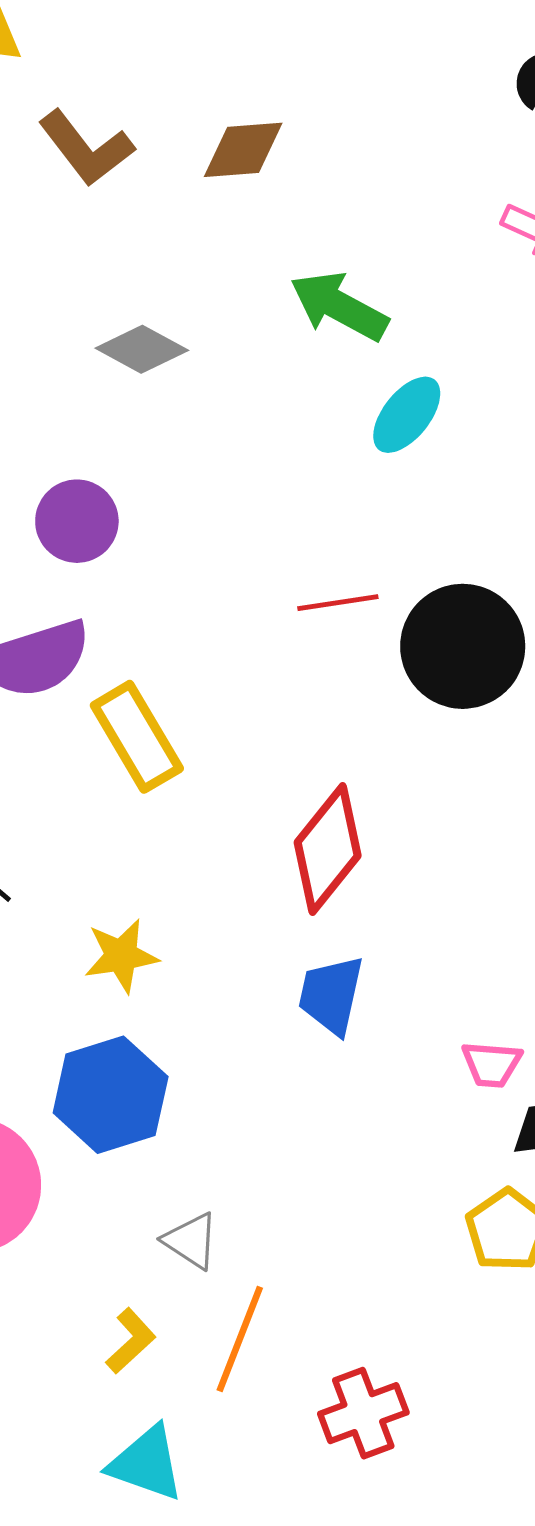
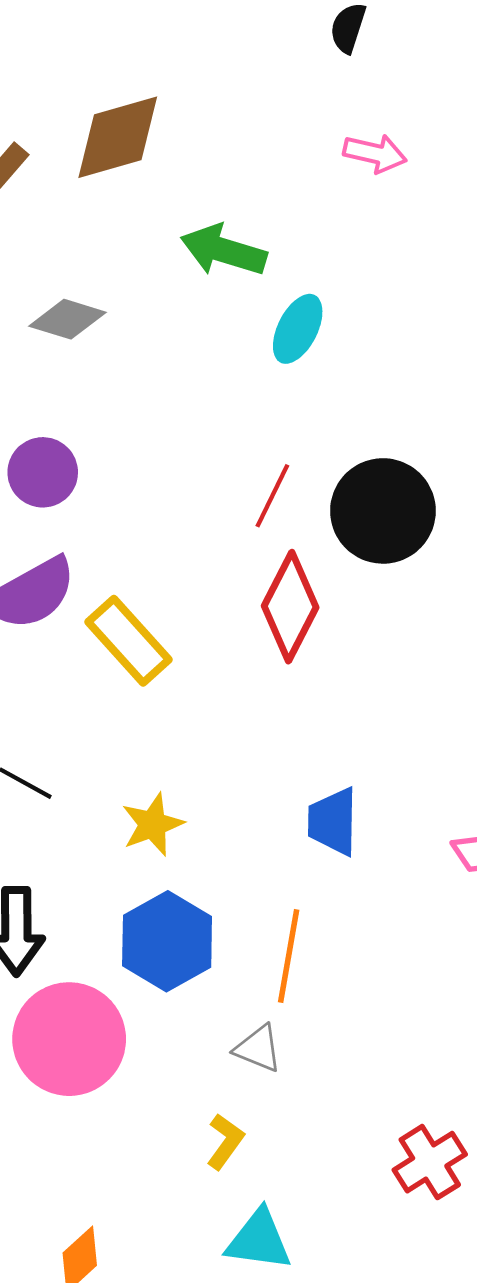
brown diamond: (243, 150) -> (118, 137), size x1.4
red line: (338, 603) -> (272, 496), turned -44
red diamond: (328, 849) -> (290, 607), moved
orange line: (240, 1339) -> (289, 956), moved

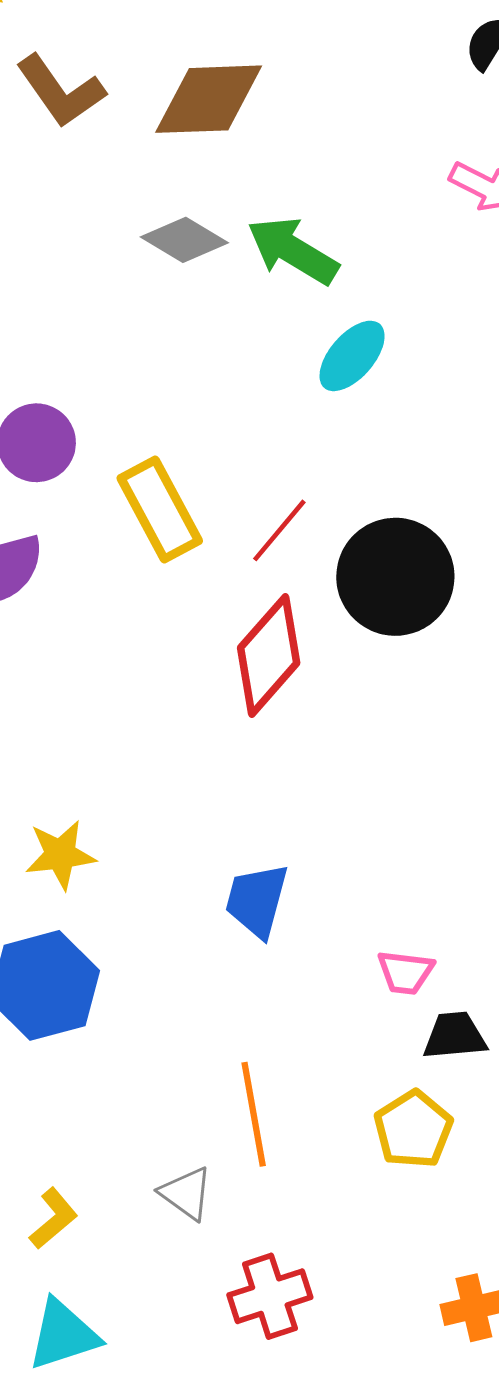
gray diamond: (67, 319) -> (184, 240), moved
yellow rectangle: (129, 641) -> (160, 510), moved
orange line: (289, 956) -> (254, 1114), moved, turned -34
gray triangle: (258, 1048) -> (186, 1193), moved
cyan triangle: (259, 1240) -> (63, 1335), turned -40

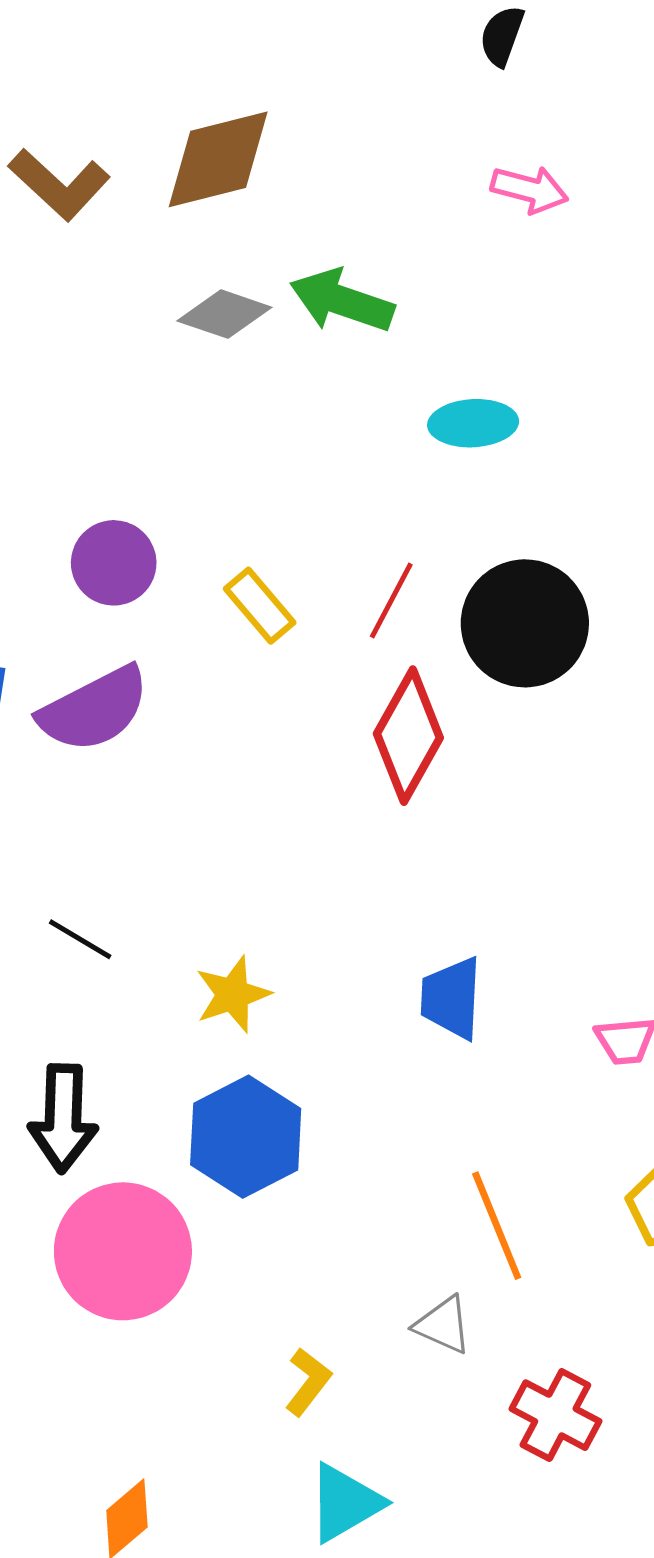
cyan ellipse: (352, 356) -> (473, 423), moved, turned 58
yellow rectangle: (160, 510) -> (260, 606), size x0.7
red cross: (270, 1296) -> (555, 1415), turned -32

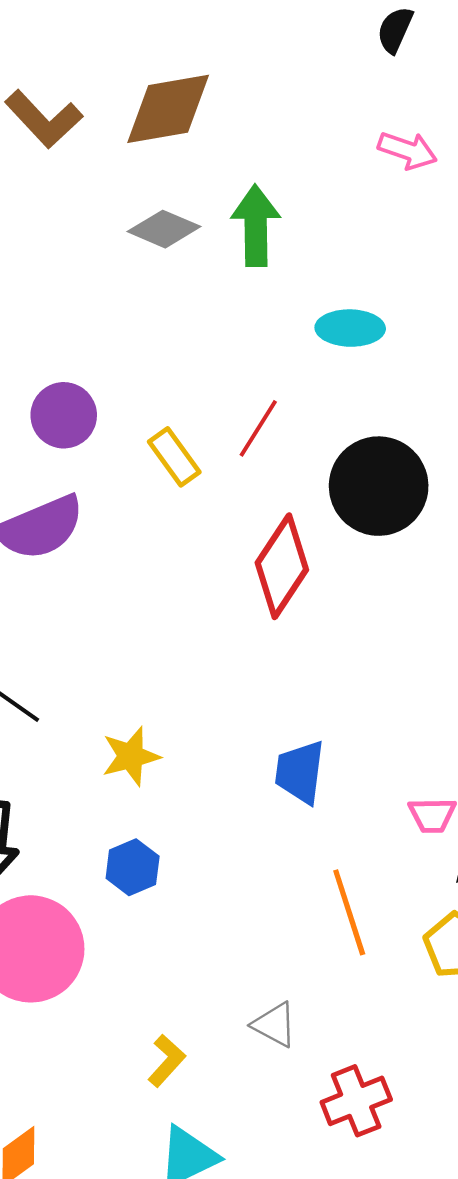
green arrow: (342, 301) -> (256, 226), turned 66
red line: (391, 601) -> (258, 428), moved
blue hexagon: (246, 1137) -> (133, 867), size x0.6
orange line: (497, 1226) -> (349, 912), moved
red cross: (555, 1415) -> (356, 1101), turned 36

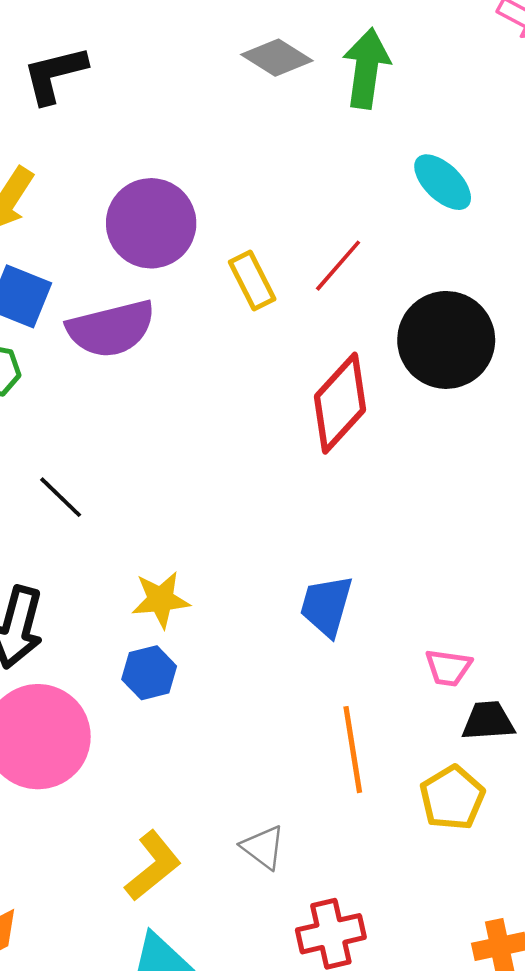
cyan ellipse: (350, 328) -> (443, 182), turned 34
purple circle: (64, 415) -> (151, 223), size x1.4
yellow star: (131, 756) -> (161, 600), moved
yellow L-shape: (167, 1061) -> (153, 866), size x1.4

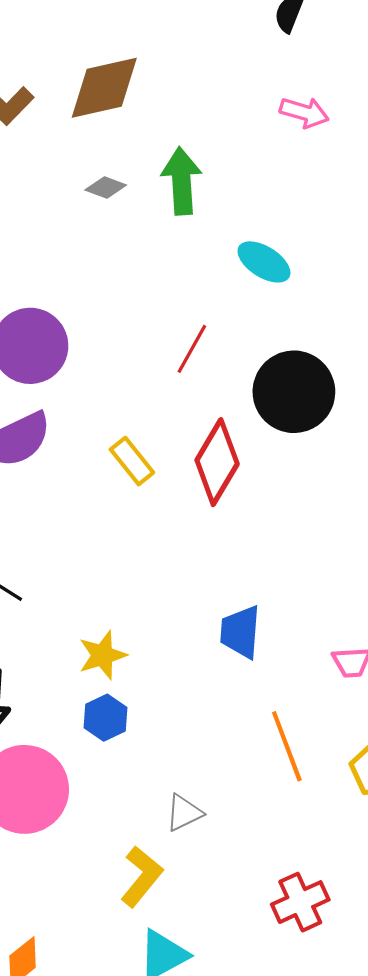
gray diamond: (277, 58) -> (106, 187), size x0.7
yellow rectangle: (252, 281) -> (132, 461), moved
gray triangle: (263, 847) -> (184, 813), moved, turned -51

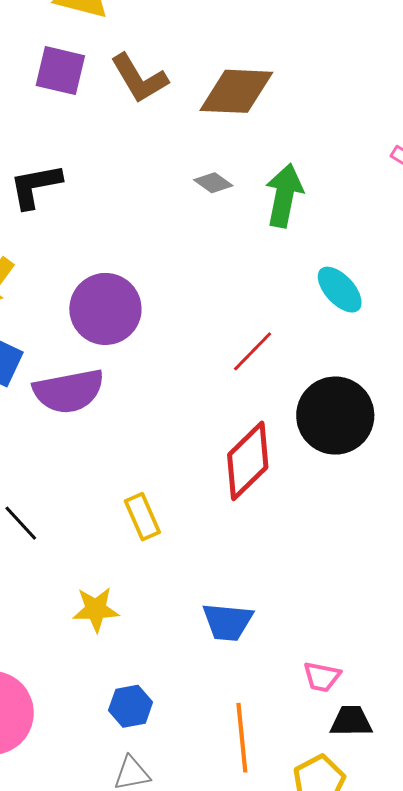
yellow rectangle: (132, 461) -> (142, 517), moved
blue trapezoid: (240, 632) -> (227, 622), turned -104
blue hexagon: (105, 718) -> (131, 706), moved

